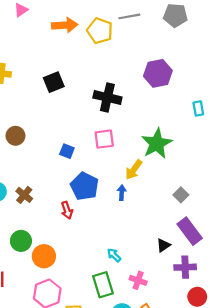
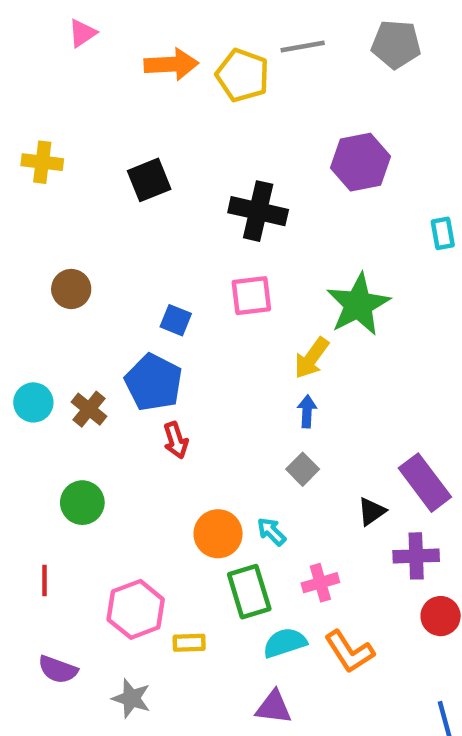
blue pentagon: (84, 186) -> (154, 382), moved
blue arrow: (122, 193) -> (307, 411), moved
gray square: (181, 195) -> (303, 469), moved
orange circle: (44, 256) -> (218, 534), moved
pink cross: (138, 280) -> (320, 583), turned -35

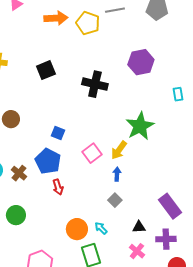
pink square: (251, 296) -> (92, 153), moved, turned -30
black triangle: (372, 511) -> (139, 227), moved, turned 32
pink cross: (320, 583) -> (137, 251), moved, turned -35

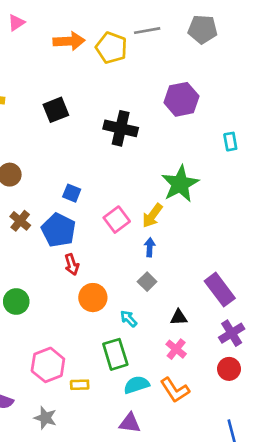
brown cross: (19, 173) -> (20, 221), moved
orange circle: (77, 229) -> (93, 298), moved
purple cross: (166, 239) -> (232, 333), moved, turned -30

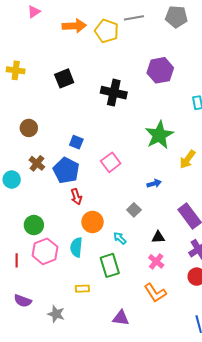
yellow arrow: (152, 216) -> (188, 159), moved
blue arrow: (150, 247) -> (154, 184), moved, turned 72
pink hexagon: (48, 365) -> (45, 251), moved
cyan semicircle: (136, 385) -> (76, 247), moved, turned -66

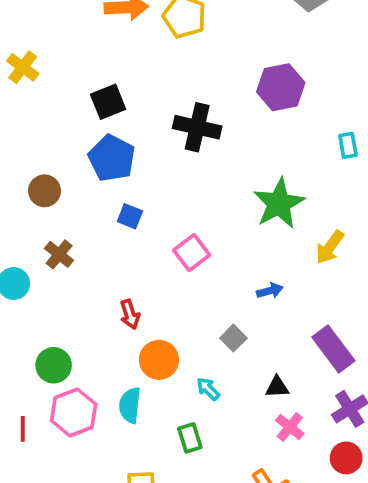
yellow cross: (16, 70) -> (23, 67), moved, turned 30
blue pentagon: (66, 170) -> (112, 158), moved
pink cross: (156, 261) -> (290, 427), moved
green rectangle: (110, 265) -> (190, 438), size x0.7

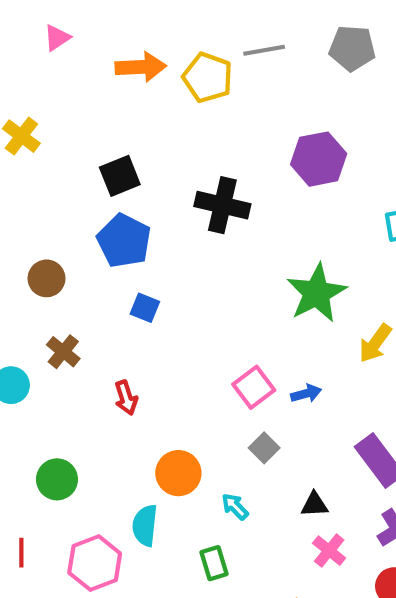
pink square: (192, 253) -> (254, 387), moved
red arrow: (130, 314) -> (126, 398), moved
pink hexagon: (74, 413) -> (95, 563), moved

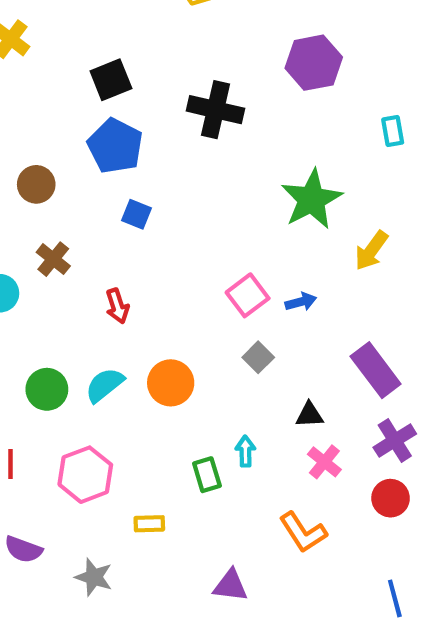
cyan arrow: (235, 507) -> (245, 451), moved, turned 44
cyan semicircle: (145, 525) -> (105, 385), moved, turned 45

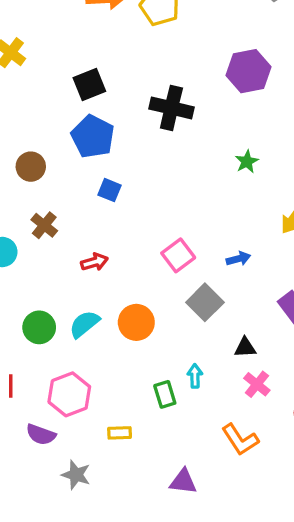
green star: (312, 199) -> (247, 162), moved, size x0.5
pink square: (248, 295) -> (178, 255), moved
red arrow: (117, 306) -> (94, 262), turned -88
gray square: (258, 357) -> (205, 302), size x1.5
purple semicircle: (23, 549) -> (41, 435), moved

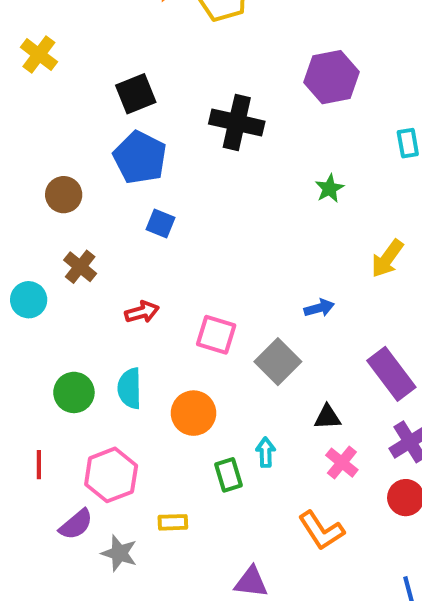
pink square: (178, 255) -> (216, 335), moved, turned -36
orange circle: (136, 322) -> (193, 413), moved
cyan semicircle: (84, 324) -> (130, 388), turned -52
purple semicircle: (41, 435) -> (76, 524), turned -60
gray star: (76, 475) -> (119, 553), moved

